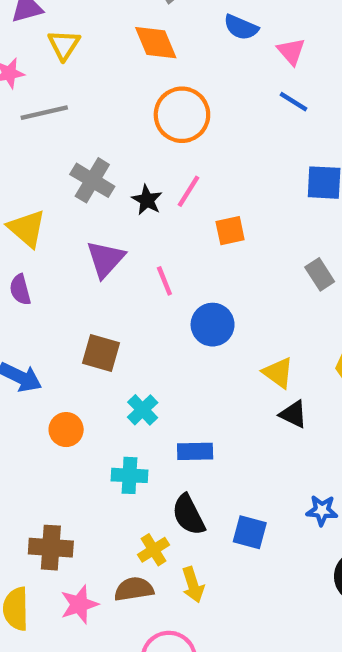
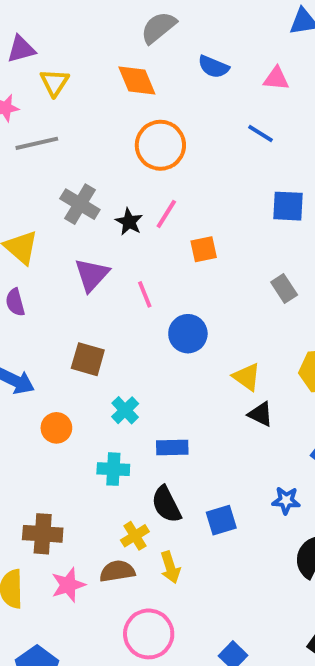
pink triangle: (291, 51) -> (276, 79), moved, turned -44
blue square: (250, 532) -> (221, 520), turned -32

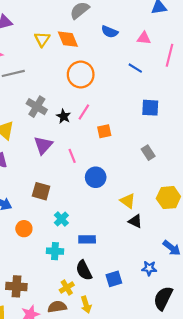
yellow triangle: (54, 82) -> (42, 39), moved

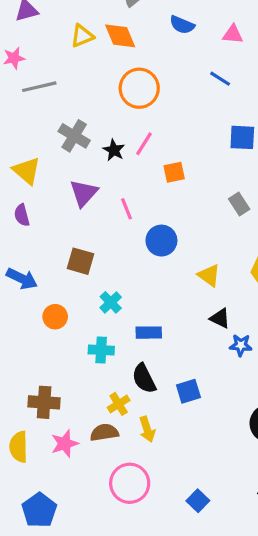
yellow triangle: (42, 39) -> (82, 36), turned 35
black triangle: (135, 221) -> (220, 318), moved
blue star: (149, 268) -> (241, 345), moved

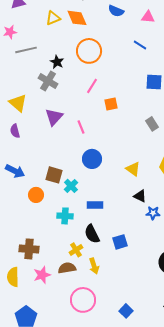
black star: (114, 150) -> (57, 62), moved
blue circle: (161, 241) -> (92, 159), moved
brown square: (81, 261) -> (54, 175), moved

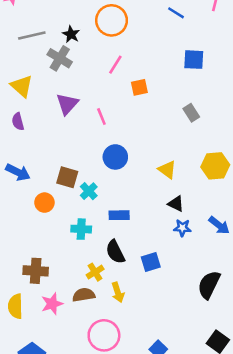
gray line: (26, 50) -> (32, 36), moved
blue star: (153, 213) -> (182, 228), moved

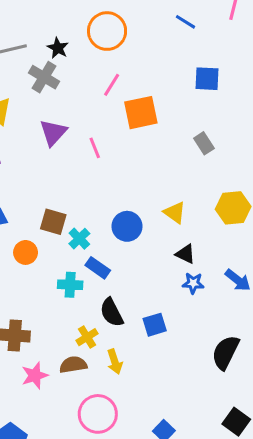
orange square: (139, 87) -> (141, 113), size x1.6
blue circle: (115, 157) -> (127, 226), moved
blue rectangle: (119, 215) -> (98, 268), moved, turned 36

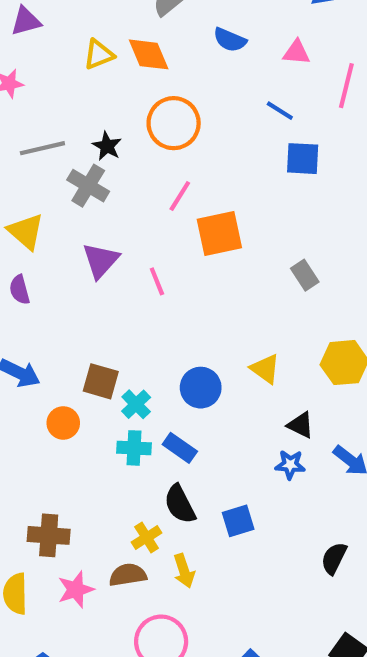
blue square: (207, 79) -> (303, 159), moved
black triangle: (185, 254) -> (301, 425), moved
blue rectangle: (98, 268) -> (180, 448), moved
cyan cross: (70, 285) -> (134, 448), moved
black semicircle: (225, 352) -> (334, 558), size x0.7

